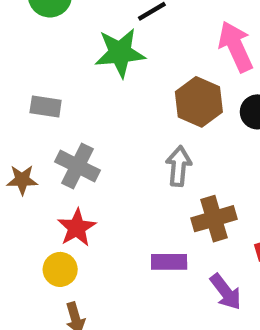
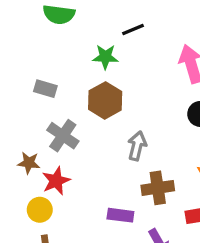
green star: (120, 53) -> (105, 57), size x0.7
brown hexagon: (199, 102) -> (105, 100), moved
brown star: (22, 180) -> (29, 163), moved

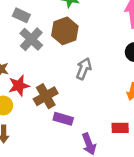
gray cross: (63, 136) -> (31, 39), moved
brown cross: (158, 188) -> (46, 96), moved, turned -30

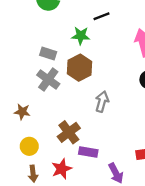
gray rectangle: (21, 15) -> (48, 53), moved
red star: (19, 86) -> (62, 169), moved

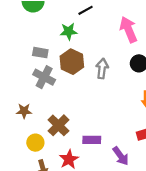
gray arrow: (102, 102) -> (102, 69), moved
brown cross: (69, 132) -> (58, 125), moved

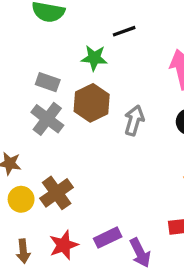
purple rectangle: (92, 140) -> (108, 238), moved, turned -36
yellow circle: (35, 143) -> (21, 199), moved

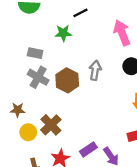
brown hexagon: (92, 103) -> (67, 80), moved

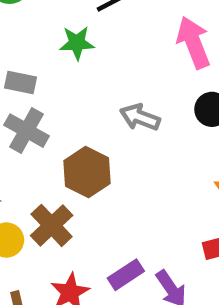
gray arrow: (95, 70) -> (140, 117), turned -78
brown hexagon: (67, 80) -> (87, 172), moved

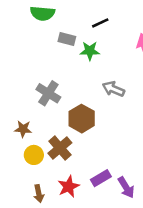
green star: (77, 43) -> (90, 51), moved
gray rectangle: (21, 83) -> (67, 39), moved

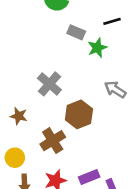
green star: (90, 51) -> (97, 48), turned -30
yellow circle: (34, 155) -> (15, 158), moved

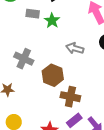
brown cross: (53, 141) -> (70, 97), moved, turned -30

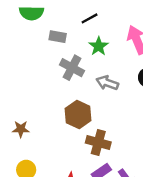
green star: (52, 21) -> (99, 46), moved
gray cross: (24, 59) -> (72, 68), moved

